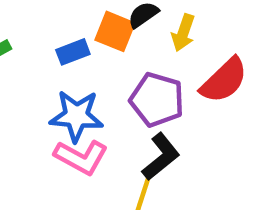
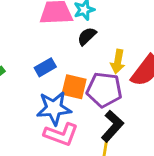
orange square: (115, 31) -> (74, 87), moved
yellow arrow: (183, 33) -> (118, 61), moved

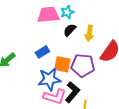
yellow arrow: (118, 61) -> (89, 33), moved
black L-shape: (112, 126) -> (72, 92), moved

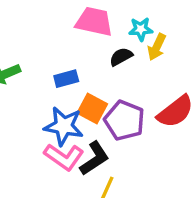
cyan star: (67, 12) -> (141, 29), moved
yellow arrow: (89, 33) -> (157, 47), moved

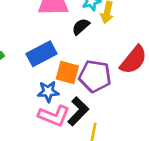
blue rectangle: (66, 79) -> (42, 54), size x1.5
blue star: (64, 126) -> (48, 92), size x0.7

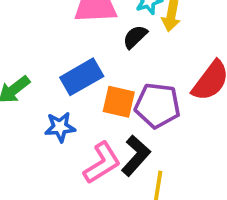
blue star: (48, 92) -> (60, 127), moved
pink L-shape: (54, 116) -> (102, 163), turned -52

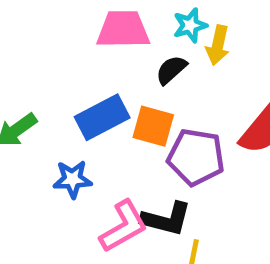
orange square: (119, 102) -> (153, 126), moved
black L-shape: (136, 156) -> (166, 219), turned 60

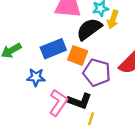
black semicircle: (171, 70) -> (89, 29), size x1.6
pink L-shape: (123, 226) -> (58, 103), turned -32

